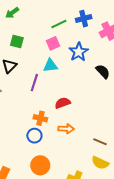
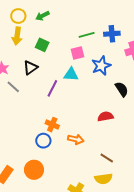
red semicircle: (63, 103) -> (105, 117), moved
yellow semicircle: (100, 163) -> (103, 179), turned -42
orange circle: (40, 165) -> (34, 170), moved

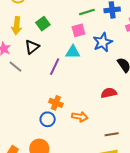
yellow arrow: (17, 36) -> (17, 26), moved
green square: (42, 45) -> (43, 24), turned 32
brown line: (107, 158) -> (112, 134), turned -40

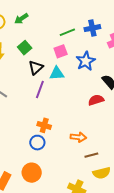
black triangle: (32, 47) -> (36, 68), moved
red semicircle: (109, 93) -> (96, 100), moved
orange arrow: (80, 117) -> (78, 137), moved
brown line: (112, 134) -> (91, 155), moved

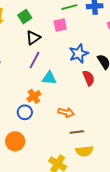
blue star: (86, 61) -> (79, 54), moved
cyan triangle: (57, 73) -> (49, 78), moved
red semicircle: (96, 100) -> (89, 78), turned 77
orange cross: (44, 125) -> (34, 96), turned 32

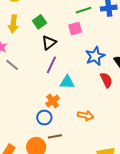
brown line: (77, 132) -> (55, 136), moved

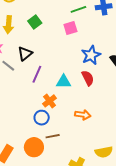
black triangle: (49, 43) -> (25, 54), moved
purple line: (51, 65) -> (37, 74), moved
red semicircle: (106, 80) -> (88, 78), moved

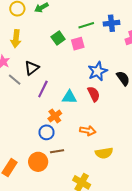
green square: (35, 22) -> (58, 38), moved
yellow semicircle: (104, 152) -> (104, 153), moved

